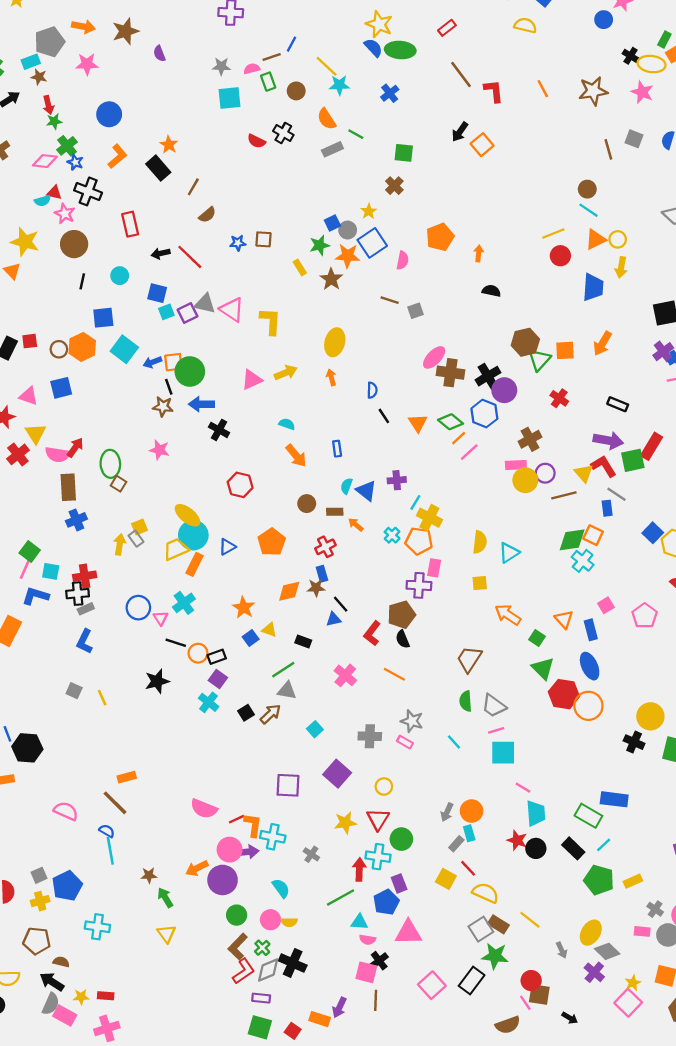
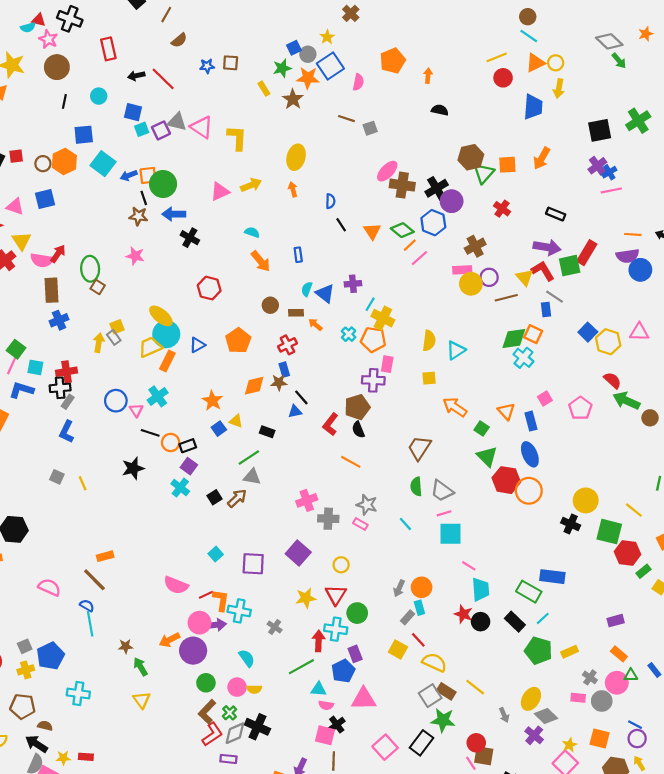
gray rectangle: (86, 609) -> (68, 402), turned -32
pink cross: (345, 675) -> (307, 500), moved, turned 30
cyan square: (315, 729) -> (216, 554), moved

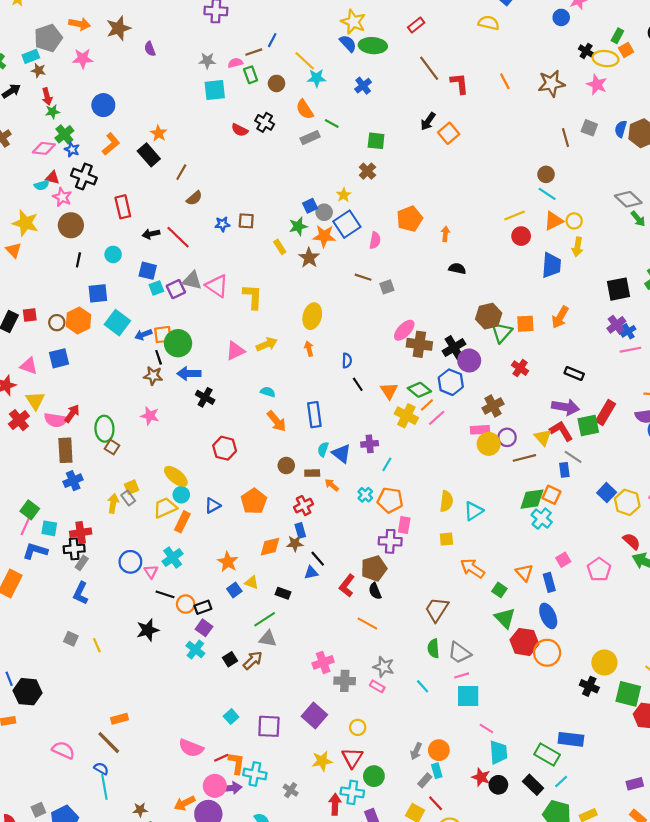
blue rectangle: (298, 255) -> (314, 415), size x1.6
yellow cross: (383, 318) -> (406, 416), moved
cyan circle: (166, 334) -> (181, 495), size x0.6

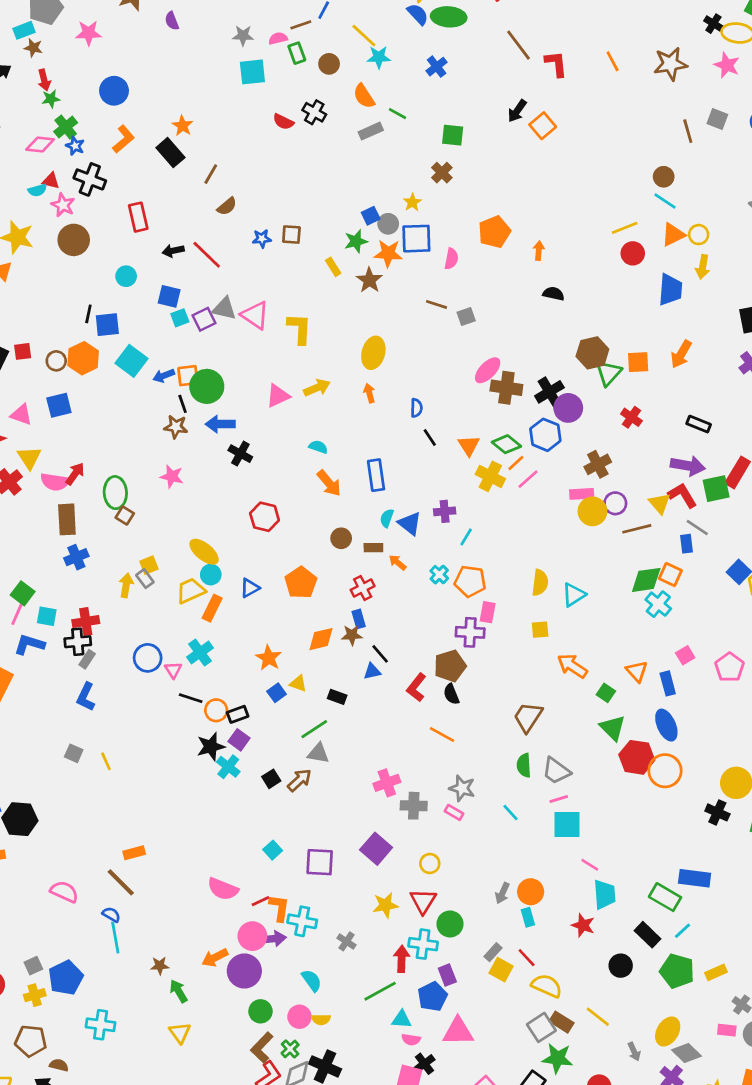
blue square: (347, 224) -> (416, 239), turned 32
black line: (78, 260) -> (88, 314), moved
black star: (148, 630) -> (211, 747), moved
gray rectangle: (425, 780) -> (493, 952), moved
black circle: (498, 785) -> (621, 966), moved

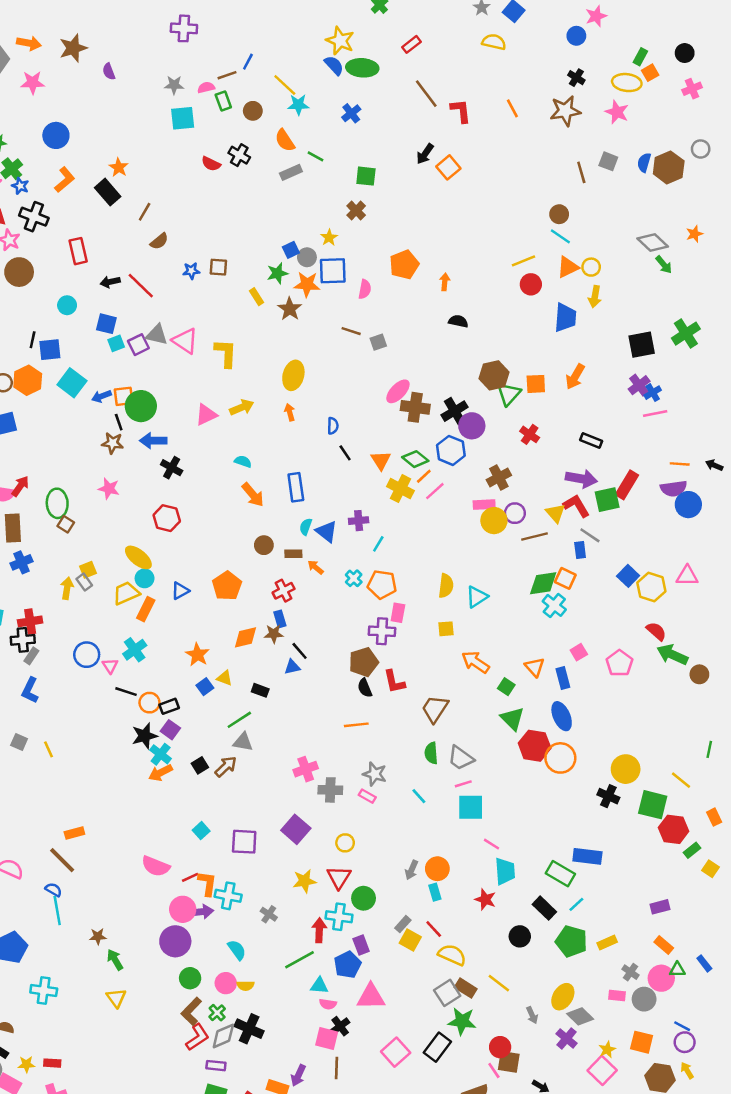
black cross: (713, 24) -> (576, 78), moved
red hexagon: (265, 517) -> (167, 518), moved
red L-shape: (416, 687) -> (394, 682), moved, turned -50
orange line: (442, 734) -> (356, 725), turned -35
orange arrow: (215, 958) -> (161, 773), moved

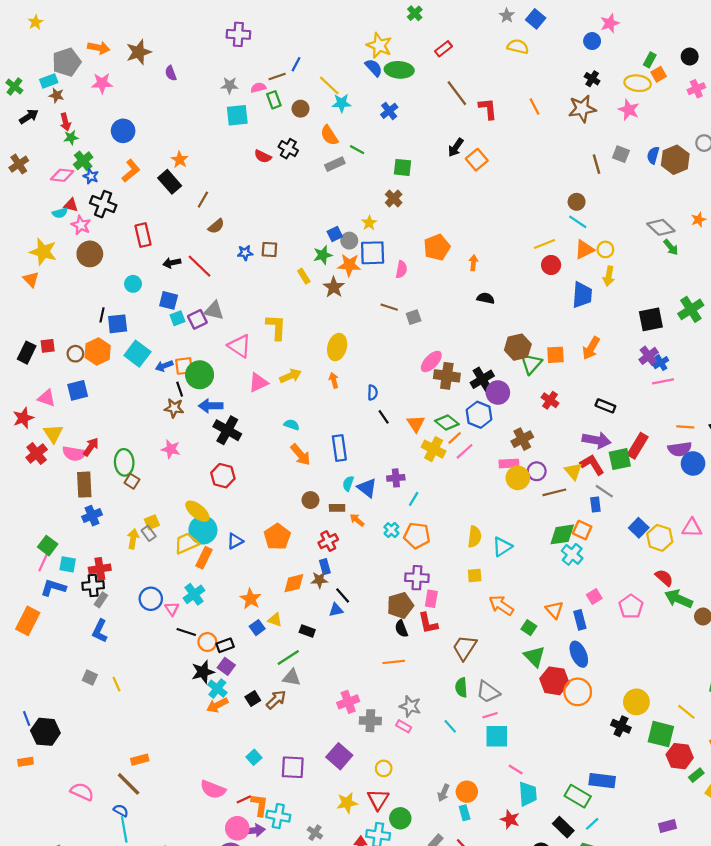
pink triangle: (185, 341) -> (239, 346), moved
black cross: (172, 468) -> (227, 430), size x1.4
cyan circle: (145, 578) -> (203, 530), size x1.6
pink rectangle: (398, 613) -> (431, 599), moved

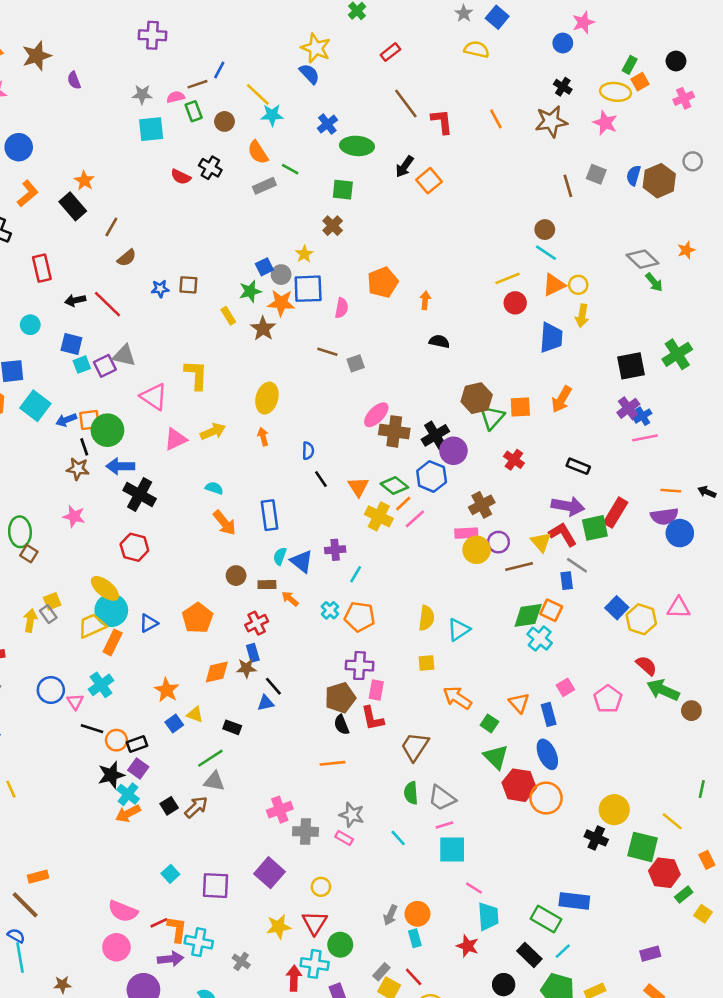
green ellipse: (399, 70) -> (357, 146), moved
pink circle: (237, 828) -> (116, 947), moved

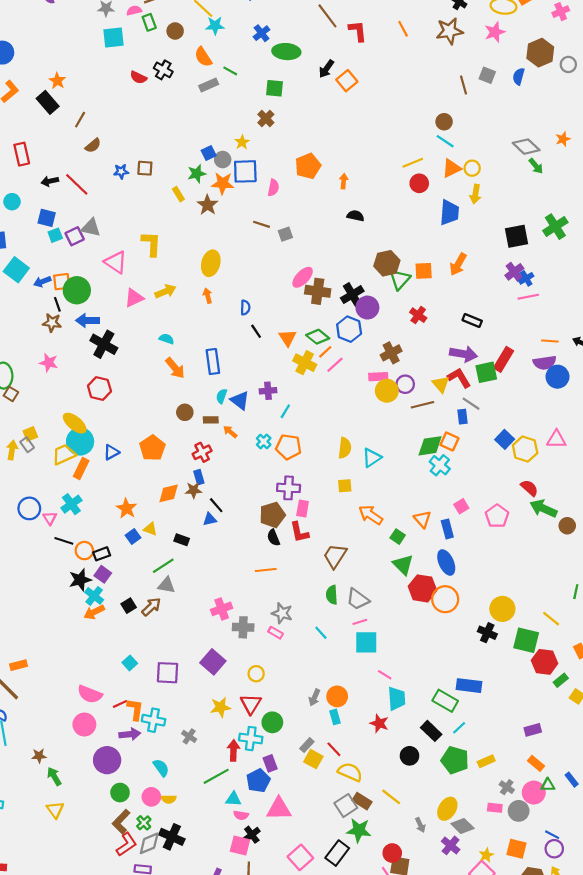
pink star: (605, 123) -> (495, 32), turned 30
brown hexagon: (659, 181) -> (540, 53), moved

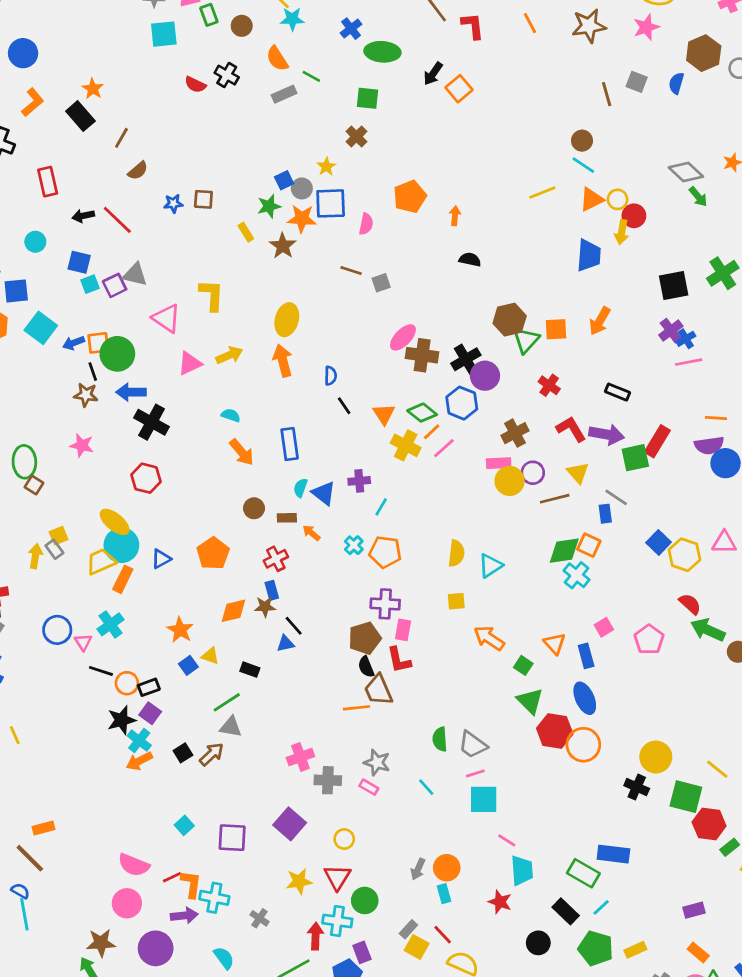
red circle: (419, 183) -> (634, 216), moved
orange arrow: (208, 296) -> (283, 361), size x1.6
red L-shape: (459, 378) -> (571, 429), moved
brown trapezoid: (335, 556) -> (378, 690), moved, turned -56
brown star: (39, 756) -> (101, 943), moved, size x1.5

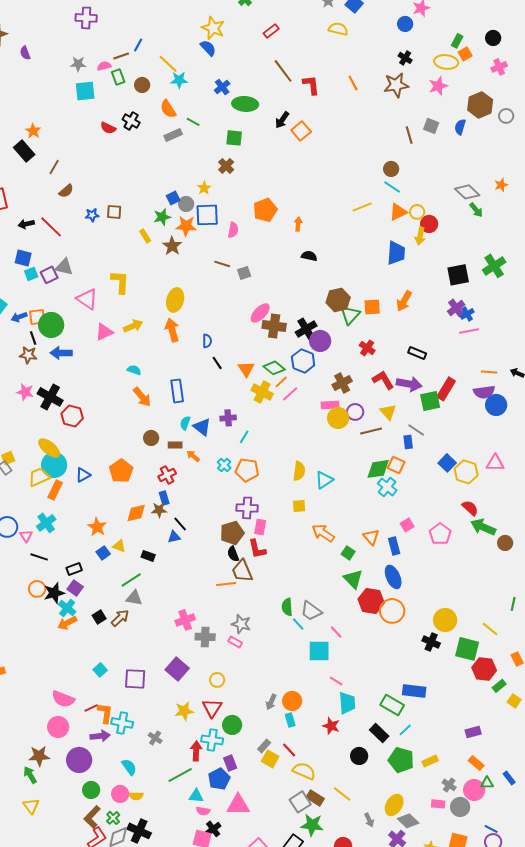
black cross: (151, 422) -> (50, 397), moved
orange circle: (127, 683) -> (37, 589), moved
pink line: (475, 773) -> (336, 632), moved, turned 64
cyan line: (426, 787) -> (298, 624), moved

